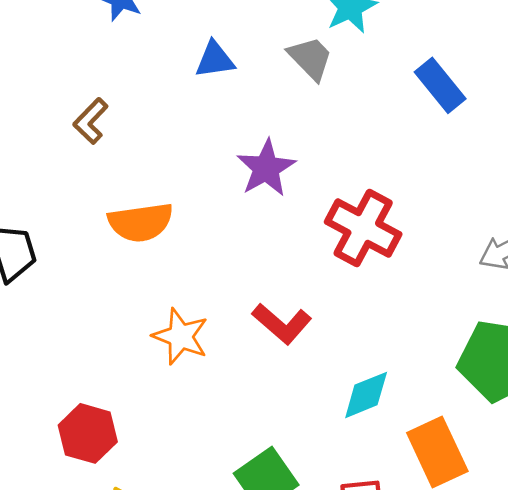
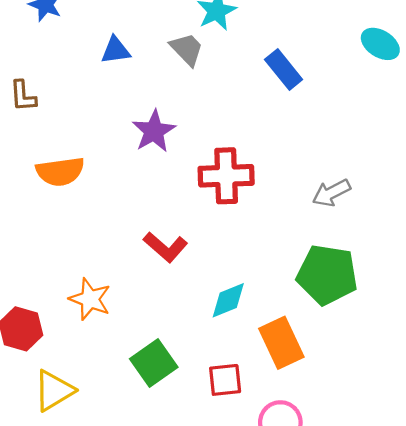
brown L-shape: (91, 121) -> (23, 96), turned -48
red cross: (363, 228) -> (226, 176), turned -30
orange star: (181, 336) -> (90, 299), moved

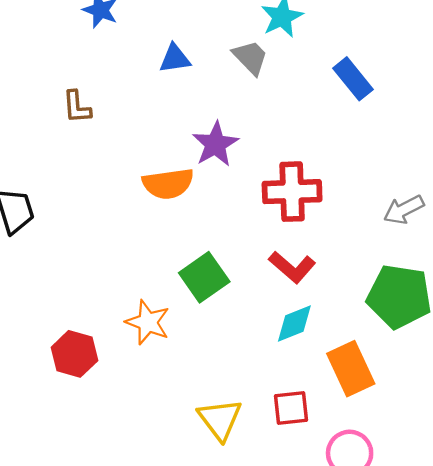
orange semicircle: (60, 172) -> (168, 184), moved
red L-shape: (165, 247) -> (292, 267), moved
green square: (154, 363) -> (204, 277), moved
yellow triangle: (54, 391) -> (220, 419), moved, turned -36

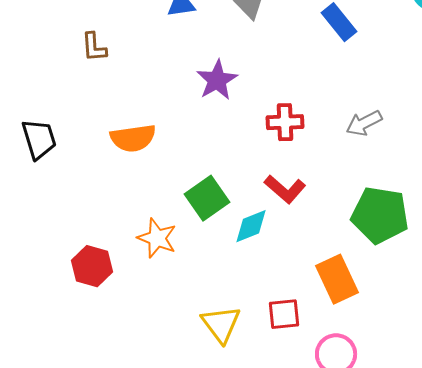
orange semicircle: (168, 184) -> (133, 138), moved
red cross: (292, 192) -> (285, 122), size x0.7
gray arrow: (404, 210) -> (364, 123), moved
cyan diamond: (294, 323) -> (251, 226), moved

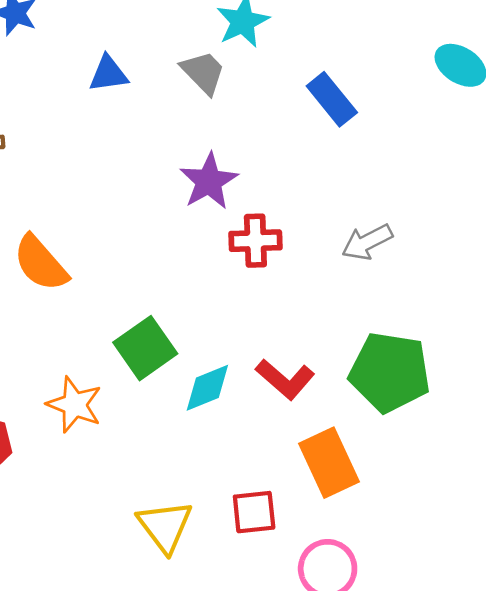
purple star: (217, 80) -> (209, 181), moved
orange semicircle: (133, 138) -> (41, 263), turned 57
red L-shape: (285, 189) -> (285, 379), moved

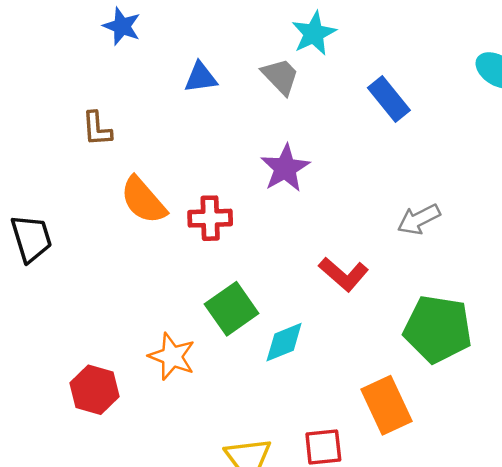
red cross: (255, 241) -> (210, 218), moved
orange semicircle: (41, 263) -> (143, 200), moved
red L-shape: (285, 379) -> (344, 274), moved

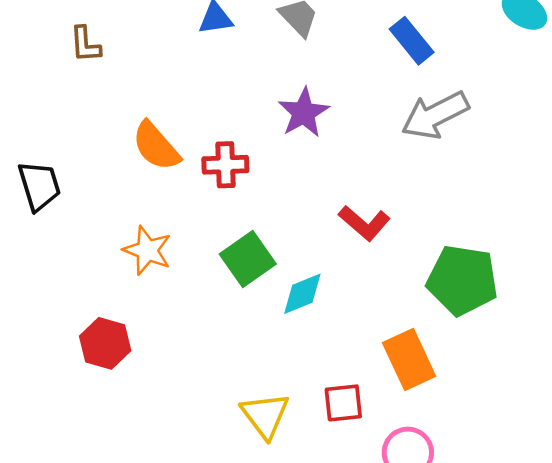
brown L-shape: (97, 129) -> (85, 44), moved
gray arrow: (419, 219) -> (435, 115), moved, size x1.5
orange star: (172, 356) -> (147, 250), moved

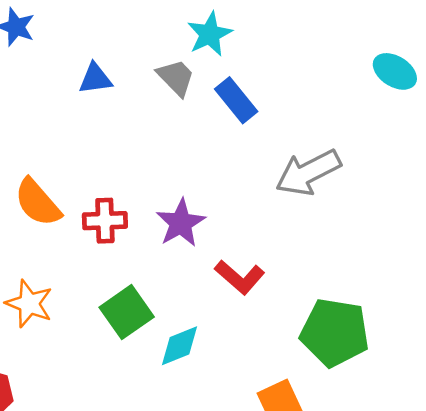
blue rectangle: (412, 41) -> (236, 100), moved
purple star: (304, 113) -> (181, 223), moved

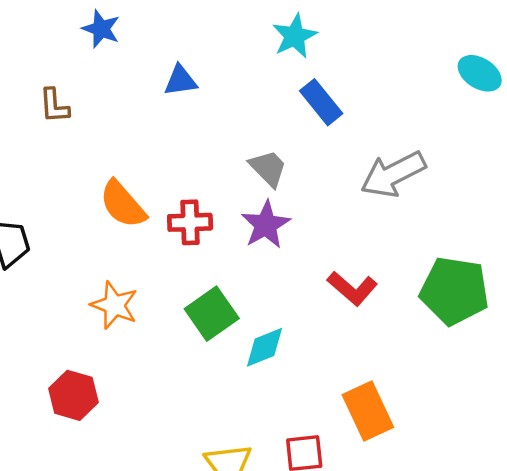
gray trapezoid: (176, 77) -> (268, 168), moved
red L-shape: (240, 277) -> (352, 288), moved
green pentagon: (335, 332) -> (454, 291), moved

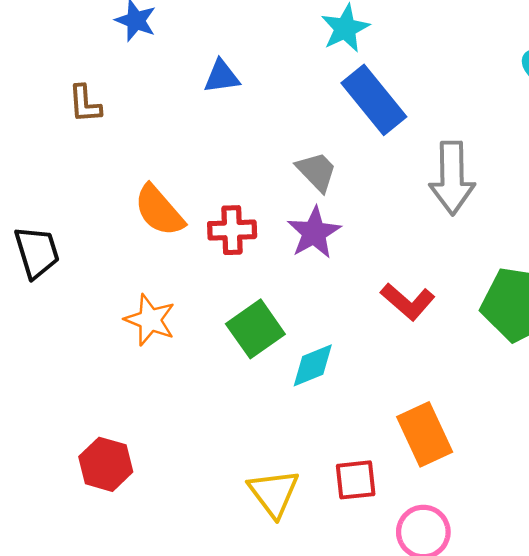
blue rectangle: (321, 102) -> (374, 100), size x1.4
gray arrow: (393, 174) -> (452, 178), turned -64
red hexagon: (73, 395) -> (106, 464), moved

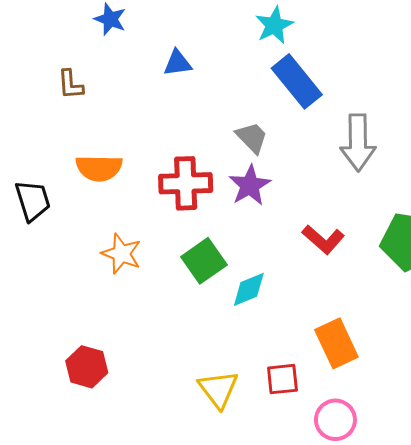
orange semicircle: (159, 211) -> (99, 168), moved, turned -48
red cross: (232, 230) -> (186, 183), size x1.4

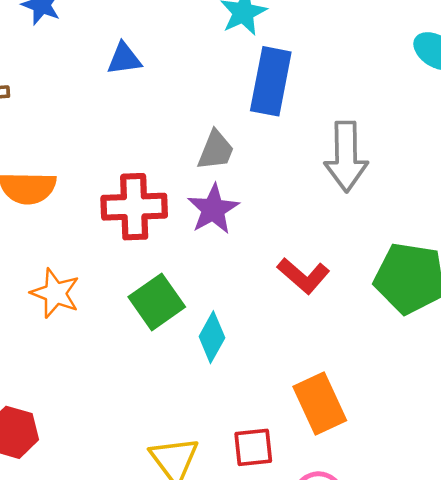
blue rectangle: (297, 81) -> (271, 81), turned 50
gray trapezoid: (252, 137) -> (216, 150), turned 66
cyan diamond: (249, 289) -> (212, 337), turned -39

